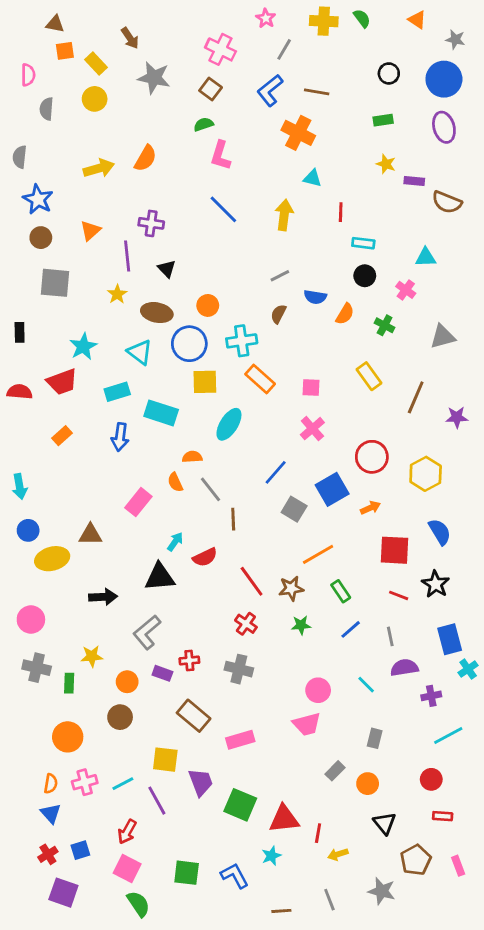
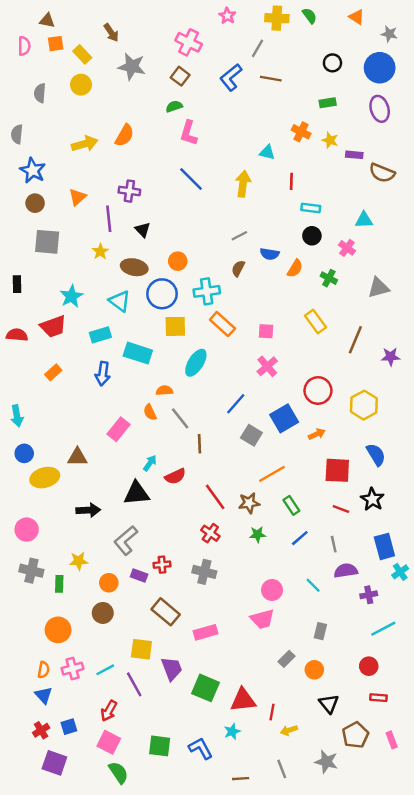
gray line: (284, 49) -> (258, 48), moved
pink semicircle: (28, 75) -> (24, 46), moved
orange cross: (298, 133) -> (301, 132), moved, size x0.7

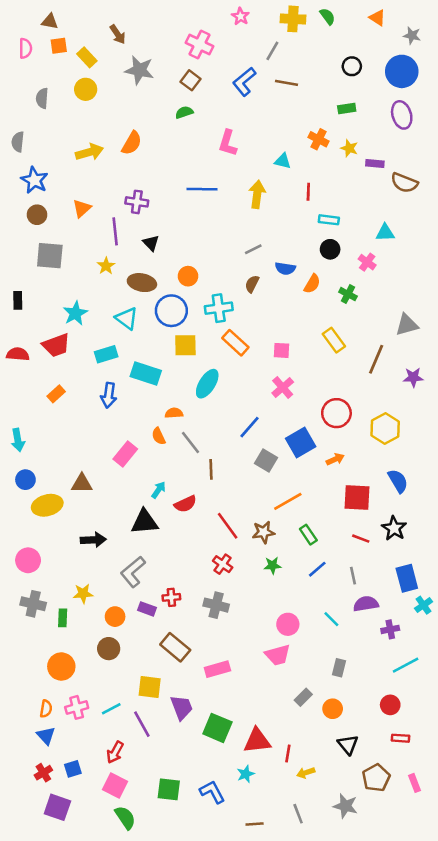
pink L-shape: (189, 133) -> (228, 143), moved
blue line: (191, 179) -> (202, 189), turned -44
gray triangle: (378, 288) -> (407, 325), moved

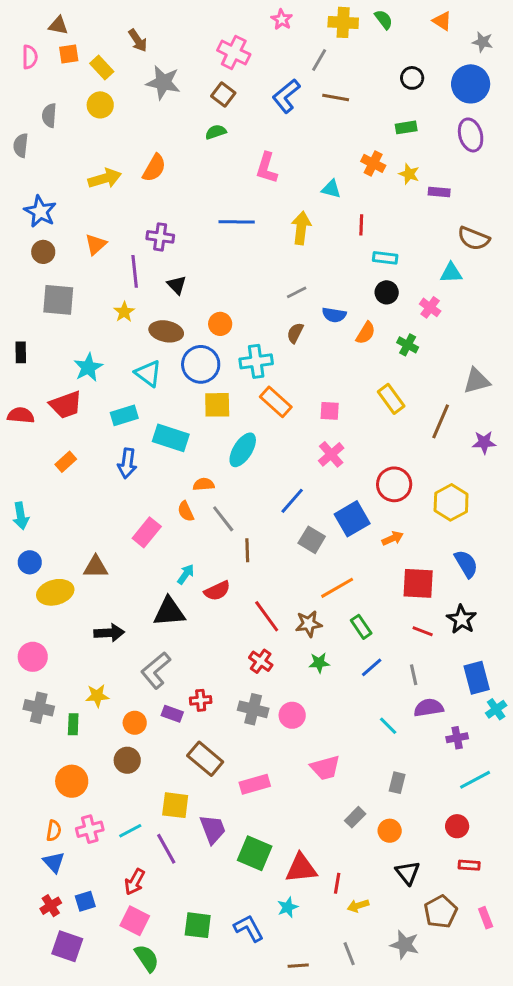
gray semicircle: (18, 142) -> (21, 145), moved
brown semicircle: (404, 183) -> (474, 238), moved
pink circle: (288, 624) -> (292, 715), moved

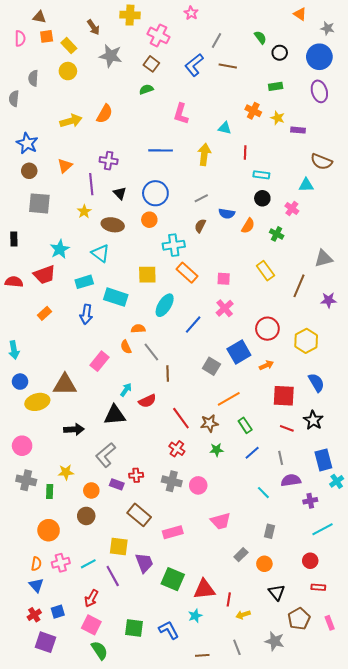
green semicircle: (384, 19) -> (260, 37), moved
yellow cross: (343, 22) -> (130, 15), moved
blue circle: (201, 364) -> (155, 193), moved
blue line: (292, 501) -> (193, 325), moved
brown triangle: (96, 567) -> (65, 385), size x1.4

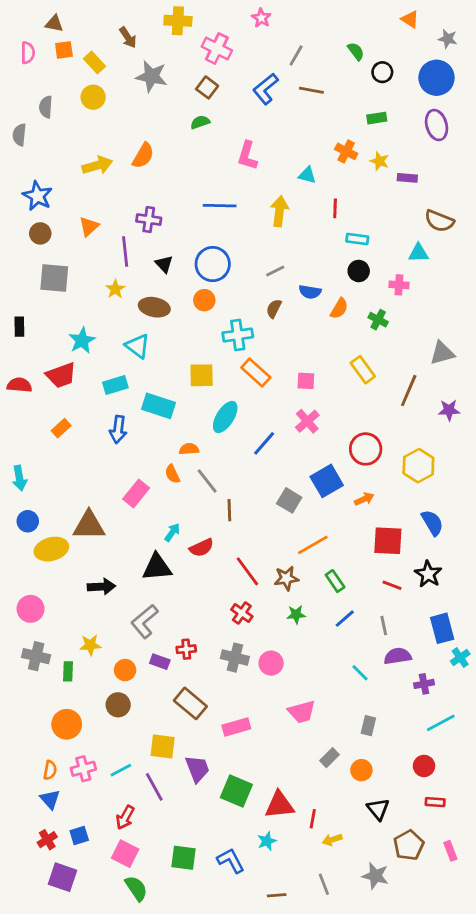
pink cross: (292, 208) -> (399, 285), turned -32

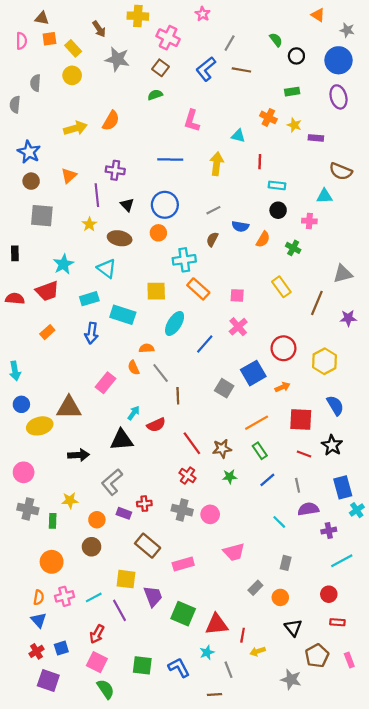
orange line: (313, 545) -> (257, 423), moved
gray line: (324, 884) -> (228, 670), moved

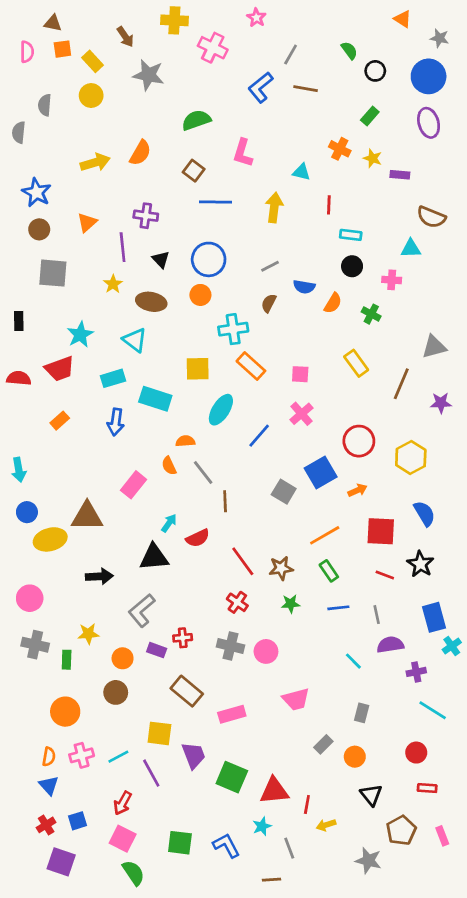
brown square: (161, 68) -> (194, 171), moved
green rectangle: (292, 92) -> (370, 116), turned -40
green semicircle: (155, 95) -> (196, 120), size x1.5
blue line: (267, 480) -> (338, 608), turned 35
cyan line: (342, 561) -> (433, 710), turned 60

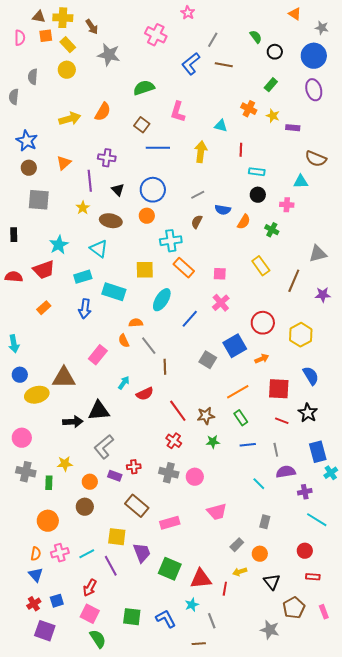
yellow cross: (174, 20) -> (63, 18), moved
black triangle: (154, 557) -> (99, 411), moved
yellow arrow: (326, 825) -> (240, 572), moved

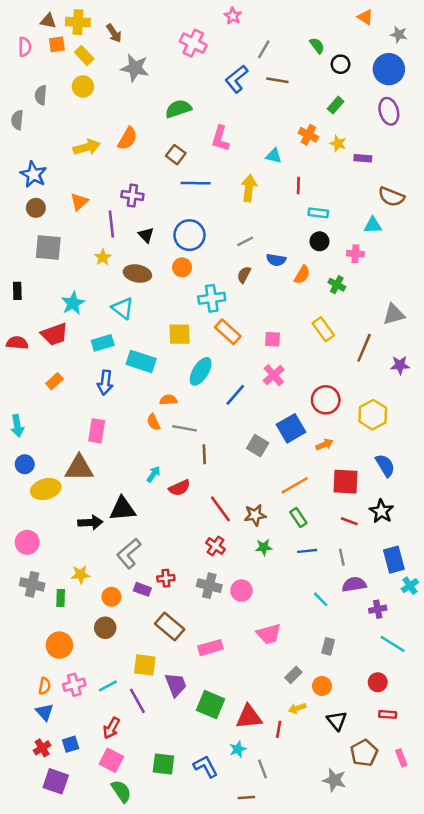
gray line: (149, 346) -> (184, 428), turned -42
pink rectangle: (98, 355) -> (97, 431), moved, turned -30

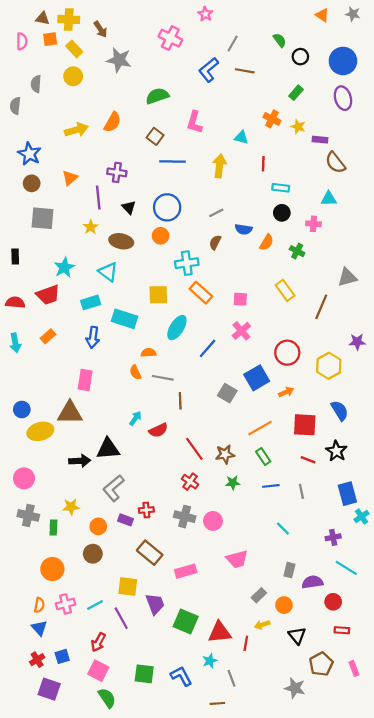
gray star: (399, 34) -> (353, 14), moved
brown semicircle: (391, 197) -> (335, 163), moved, turned 30
purple star: (400, 365) -> (357, 342), moved
cyan arrow: (17, 426) -> (15, 343), moved
purple semicircle: (354, 584) -> (312, 582), moved

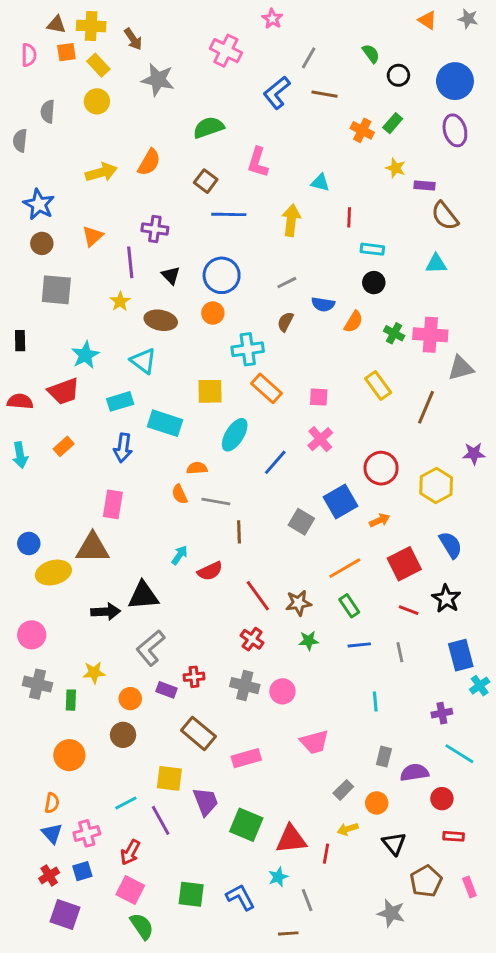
orange cross: (272, 119) -> (362, 130), moved
pink cross: (313, 224) -> (430, 335), moved, size x1.6
red square: (305, 425) -> (404, 564), turned -30
cyan line: (283, 529) -> (375, 702), turned 40
pink cross: (65, 604) -> (87, 833), moved

